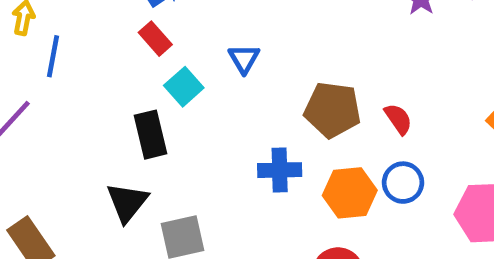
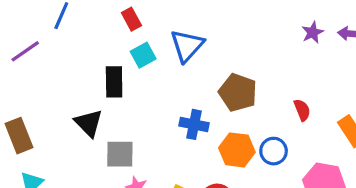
blue triangle: (244, 59) -> (187, 46), size x1.6
red semicircle: (398, 119) -> (302, 110), moved
black triangle: (127, 202) -> (89, 123), turned -36

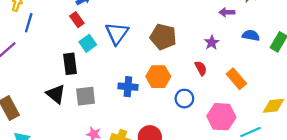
purple star: (313, 32) -> (212, 43), moved
brown pentagon: (238, 92) -> (163, 37), moved
orange hexagon: (237, 150) -> (158, 77), moved
gray square: (120, 154) -> (86, 96), moved

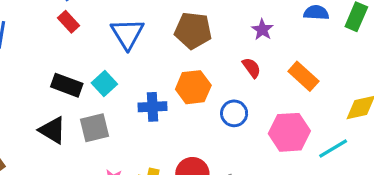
cyan square: (88, 43) -> (104, 83), moved
black rectangle: (70, 64) -> (67, 85), turned -55

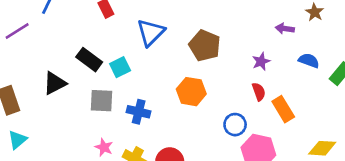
red semicircle: (252, 68) -> (259, 92), moved
blue cross: (152, 107) -> (139, 112), moved
blue circle: (234, 113) -> (235, 125), moved
black triangle: (52, 130) -> (55, 83), moved, turned 45

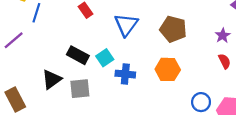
gray square: (101, 101) -> (80, 89), moved
blue cross: (139, 112) -> (125, 74), moved
blue circle: (235, 125) -> (201, 102), moved

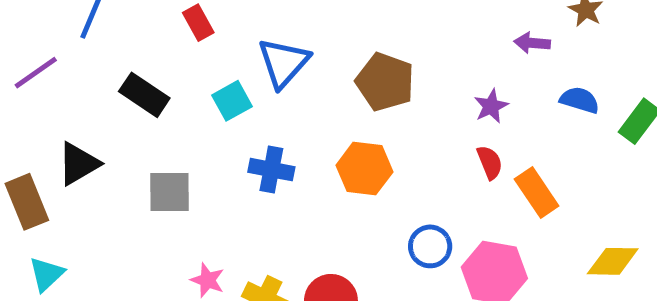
black rectangle: (78, 55) -> (144, 95), moved
cyan square: (105, 58) -> (232, 101), moved
black triangle: (52, 79) -> (78, 164), moved

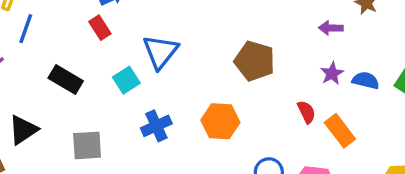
brown pentagon: (385, 82) -> (255, 61), moved
blue semicircle: (580, 100) -> (366, 80), moved
purple star: (491, 106) -> (332, 73), moved
blue cross: (271, 170) -> (156, 126), turned -32

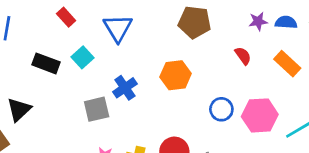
purple star: (332, 73) -> (258, 21), turned 30
cyan square: (126, 80) -> (82, 57), moved
orange rectangle: (340, 131) -> (287, 64), moved
gray square: (87, 145) -> (97, 109), moved

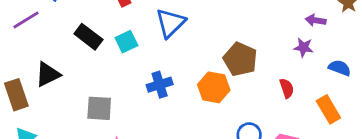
purple star: (258, 21) -> (304, 47), moved
brown pentagon: (195, 22) -> (240, 59), moved
gray square: (97, 109) -> (99, 108), moved

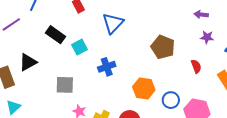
purple arrow: (316, 20) -> (201, 15), moved
cyan square: (126, 42) -> (79, 47), moved
orange hexagon: (214, 87) -> (144, 88), moved

